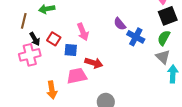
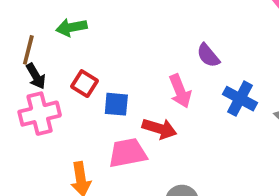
pink arrow: (83, 32) -> (180, 91), moved
blue cross: (136, 37) -> (240, 99), moved
black arrow: (35, 39) -> (36, 76), moved

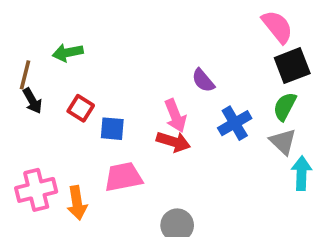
blue cross: (240, 99) -> (235, 123), turned 32
pink cross: (40, 114) -> (36, 190), moved
red arrow: (159, 129) -> (173, 142), moved

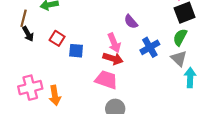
pink trapezoid: (123, 177) -> (106, 80), moved, turned 30

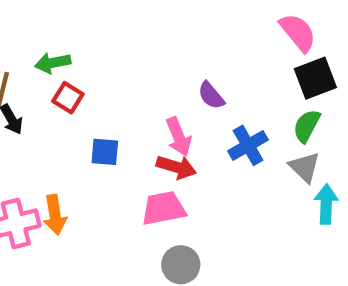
red square: (57, 38) -> (68, 98), moved
pink trapezoid: (106, 80) -> (163, 208), turned -30
orange arrow: (55, 95) -> (55, 215), moved

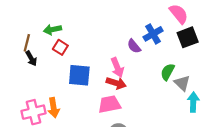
green semicircle: (307, 126) -> (168, 72), moved
blue cross: (248, 145) -> (153, 34), moved
blue square: (105, 152) -> (79, 75), size x1.5

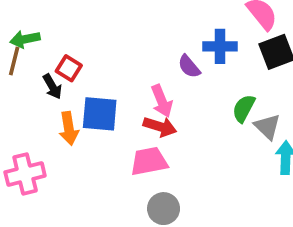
green arrow: (52, 29) -> (25, 39), moved
blue cross: (153, 34) -> (220, 46), turned 30
black arrow: (31, 58) -> (52, 87), moved
orange arrow: (54, 108) -> (69, 128), moved

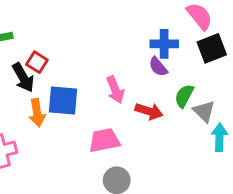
purple semicircle: (189, 66) -> (158, 67), moved
black arrow: (52, 87) -> (23, 78), size x1.4
red arrow: (160, 127) -> (149, 111), moved

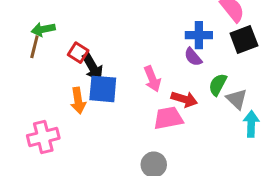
black arrow: (23, 78) -> (93, 67), moved
pink trapezoid: (104, 140) -> (168, 118), moved

